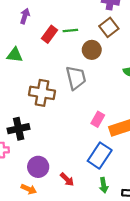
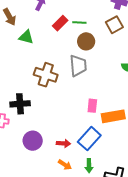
brown circle: (92, 50) -> (86, 41), moved
pink rectangle: (98, 119) -> (92, 106), turned -32
red arrow: (67, 179) -> (64, 143), moved, turned -48
orange arrow: (29, 189) -> (65, 165), moved

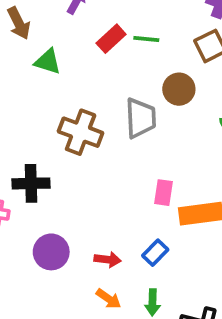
brown circle: (86, 41) -> (179, 89), moved
blue rectangle: (89, 139) -> (155, 253), size x0.6

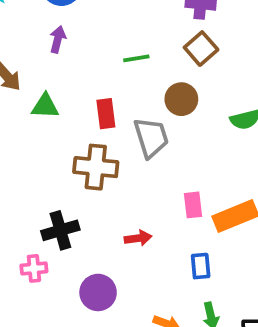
red rectangle: (111, 39) -> (106, 114), moved, turned -40
blue rectangle: (155, 253) -> (201, 266), turned -35
red arrow: (108, 260) -> (138, 238), moved

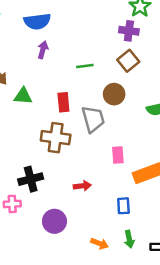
purple arrow: (58, 39) -> (43, 50), moved
pink rectangle: (193, 205) -> (118, 155), moved

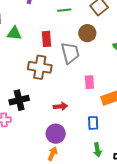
purple circle: (54, 221) -> (56, 134), moved
orange arrow: (100, 244) -> (53, 154), moved, turned -88

